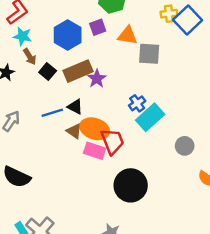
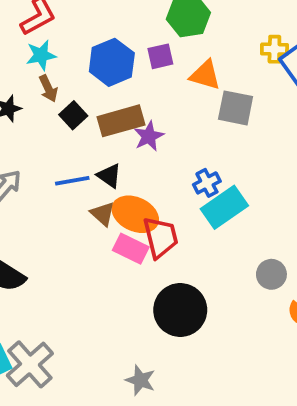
cyan star: (22, 36) -> (41, 55), turned -30
gray circle: (185, 146) -> (271, 274), moved

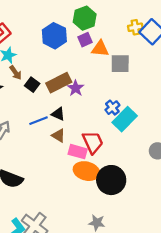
purple square: (160, 56) -> (85, 40), moved
blue hexagon: (112, 62) -> (54, 36), moved
orange ellipse: (135, 214) -> (86, 171), moved

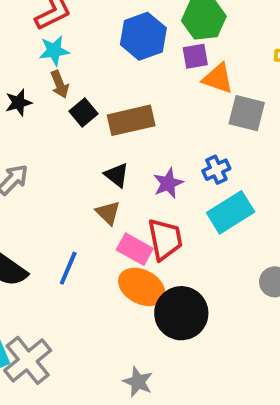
purple star: (76, 88) -> (168, 183), moved
blue cross: (112, 108) -> (216, 170), moved
blue line: (38, 121) -> (68, 268), moved, turned -60

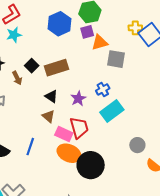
orange triangle: (218, 78) -> (100, 42), turned -30
brown arrow: (60, 84) -> (17, 78), moved

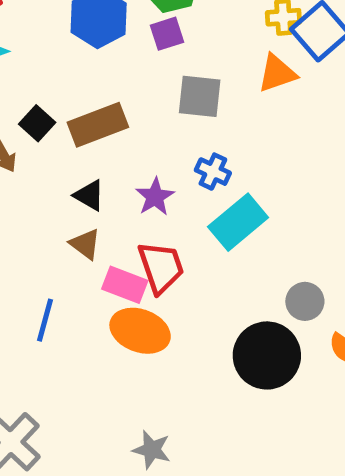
orange triangle: (100, 42) -> (277, 73), moved
gray square: (116, 59) -> (200, 96), moved
blue cross: (103, 90) -> (213, 172), turned -32
black circle: (91, 165) -> (267, 355), moved

